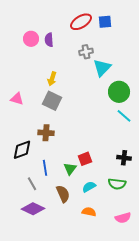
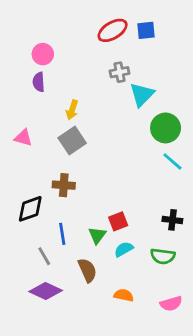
purple semicircle: (49, 40) -> (39, 82), moved
gray square: (52, 101) -> (72, 141), turned 30
cyan semicircle: (89, 187) -> (124, 249), moved

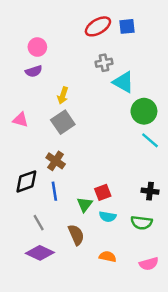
purple semicircle: (39, 82) -> (34, 71), turned -105
cyan triangle: (142, 95) -> (123, 82), turned -45
brown cross: (64, 185) -> (56, 161), turned 30
blue line: (62, 234) -> (54, 191), moved
cyan semicircle: (124, 249) -> (108, 217), turned -140

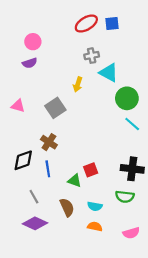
yellow arrow: (63, 95) -> (78, 84), moved
black cross: (150, 191) -> (132, 169), size x1.5
green triangle: (85, 204) -> (75, 181), turned -48
cyan semicircle: (108, 217) -> (95, 206), moved

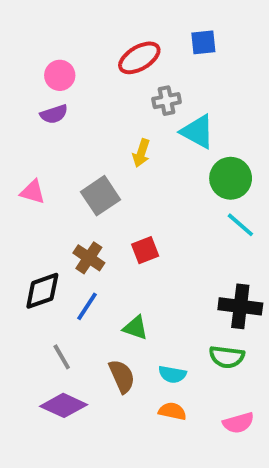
red ellipse: (86, 24) -> (139, 58), moved
blue line: (48, 169) -> (87, 306), turned 42
red square: (91, 170) -> (145, 250), moved

